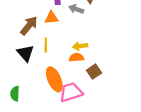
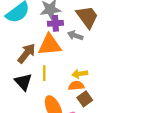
orange triangle: (51, 18) -> (50, 45), size x1.6
brown square: (94, 72) -> (85, 99), moved

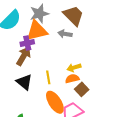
purple cross: (55, 23) -> (27, 43), moved
orange triangle: (50, 45) -> (37, 31), moved
yellow line: (44, 73) -> (48, 77), moved

